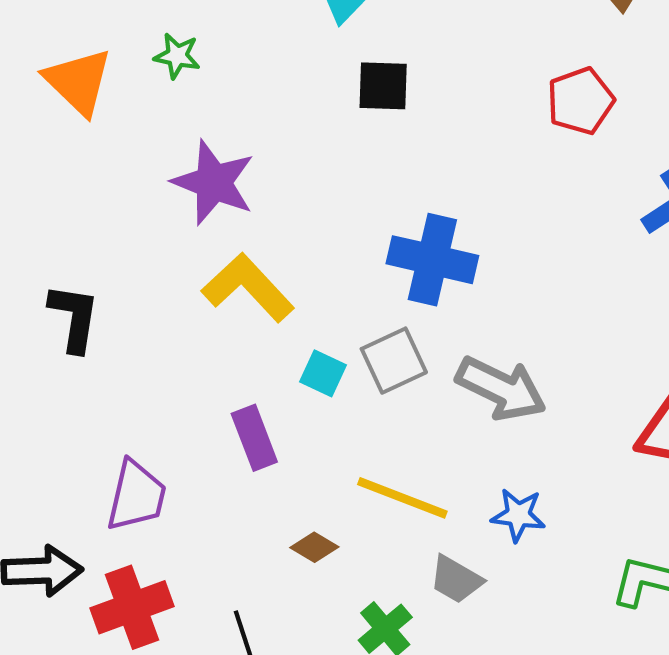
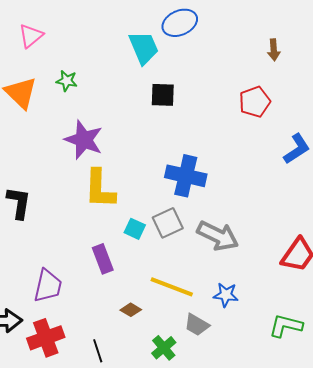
yellow L-shape: (248, 288) -> (100, 189), turned -135

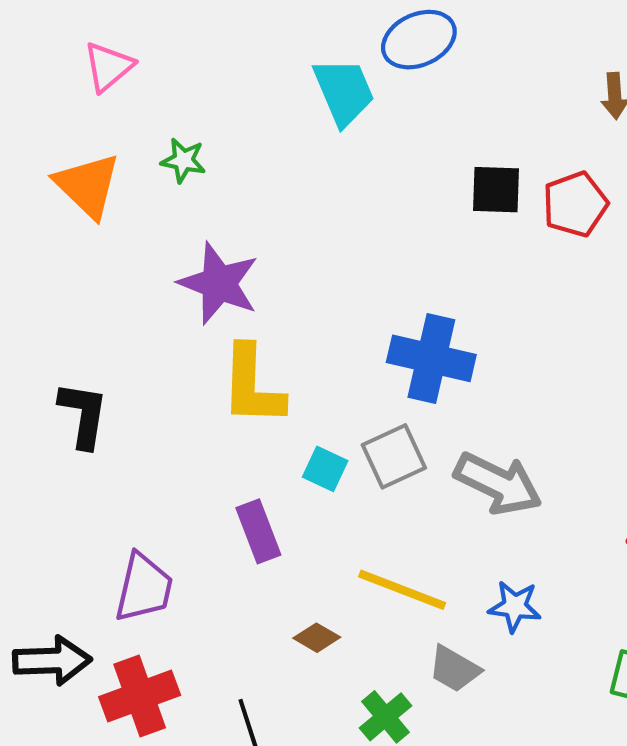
black square: (163, 95) -> (496, 190), moved

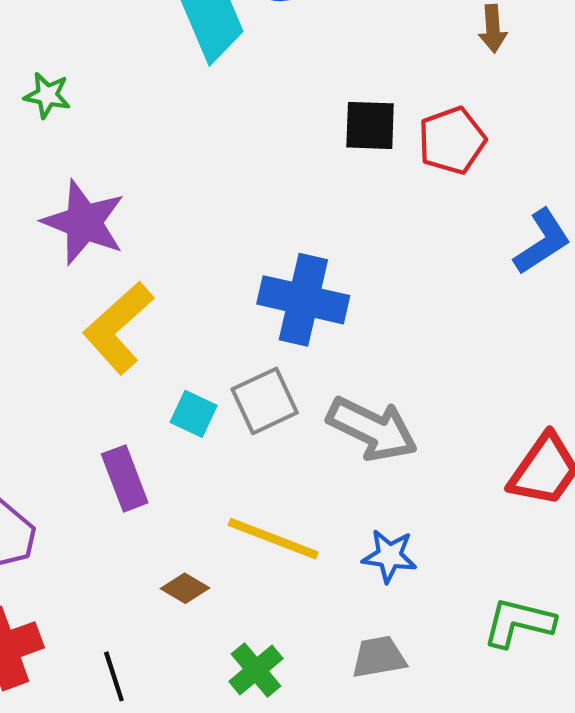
yellow L-shape: (252, 386) -> (118, 328), turned 46
gray trapezoid: (454, 669) -> (379, 657), moved, turned 140

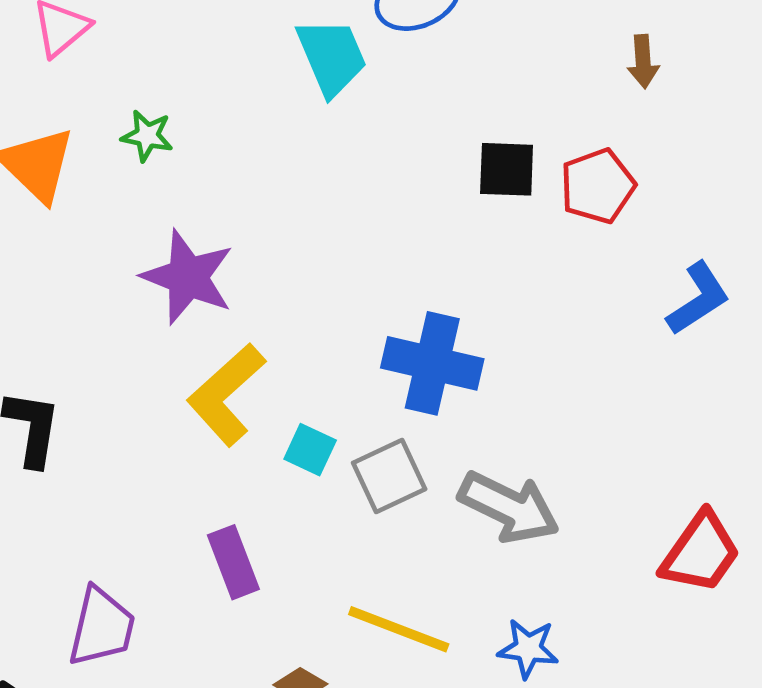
cyan square: (194, 414) -> (310, 450), moved

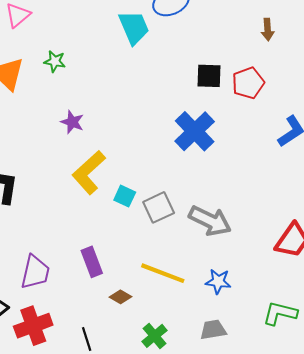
purple star: (188, 277) -> (72, 122), size x0.6
blue cross: (432, 363) -> (195, 131), moved, turned 33
purple rectangle: (233, 562) -> (92, 262), moved

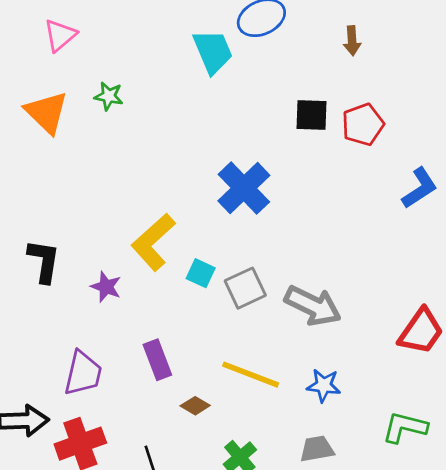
brown arrow: (268, 30) -> (352, 41), moved
purple star: (72, 122) -> (106, 287), moved
blue cross: (195, 131) -> (244, 188), moved

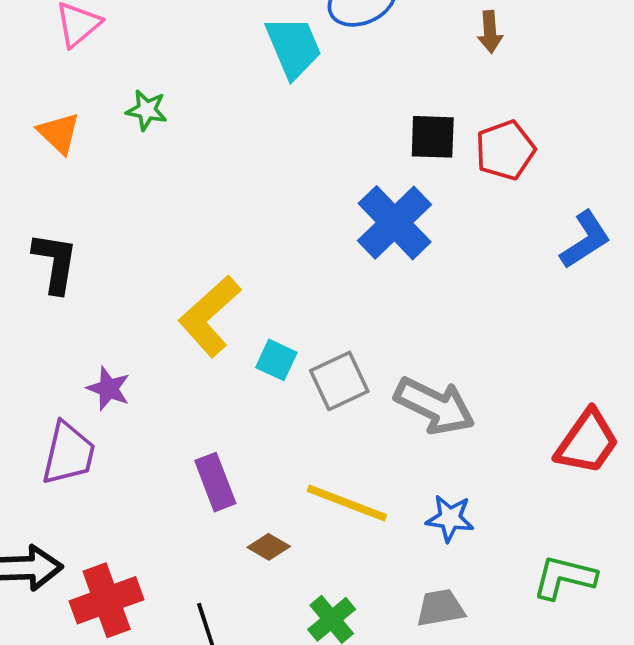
orange triangle: (46, 112) -> (59, 133), size x0.7
blue cross: (244, 188) -> (395, 223), moved
black L-shape: (44, 261) -> (55, 263), moved
purple star: (106, 287) -> (108, 389), moved
purple trapezoid: (83, 373) -> (68, 453), moved

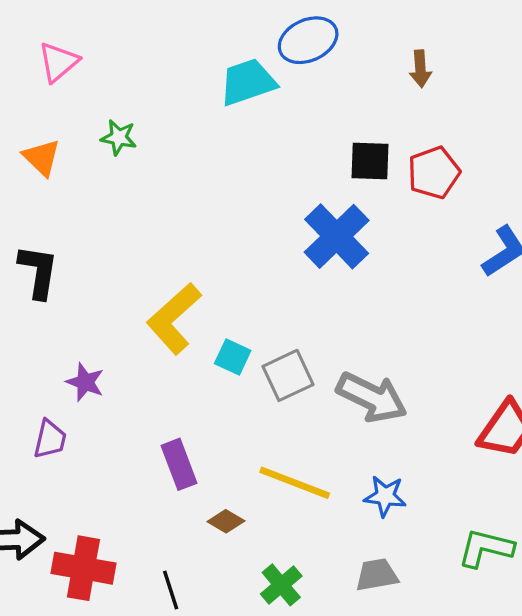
cyan trapezoid: (294, 47) -> (248, 82), turned -86
purple trapezoid: (68, 453) -> (50, 439), size x0.7
red cross: (107, 600) -> (83, 568), turned 30

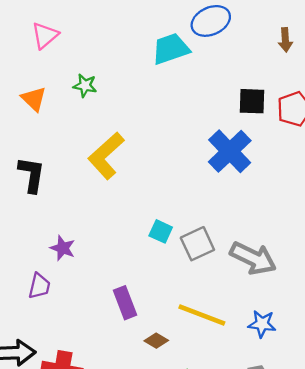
yellow L-shape: (174, 318) -> (106, 156), moved

